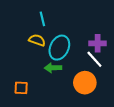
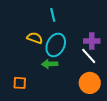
cyan line: (42, 19) -> (53, 15), moved
orange circle: (85, 83) -> (90, 83), moved

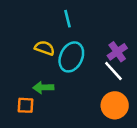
purple cross: (92, 41) -> (117, 52), turned -35
green arrow: (50, 64) -> (43, 88), moved

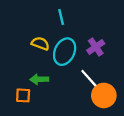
purple cross: (117, 52) -> (96, 47), moved
white line: (113, 71) -> (89, 78), moved

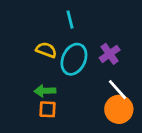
white line: (89, 78) -> (118, 90), moved
orange square: (23, 95) -> (48, 109), moved

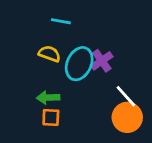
cyan line: (70, 20) -> (61, 21), moved, turned -66
purple cross: (110, 54) -> (102, 61), moved

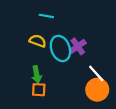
cyan ellipse: (79, 64) -> (60, 48), turned -45
green arrow: (48, 98) -> (37, 74), turned -98

